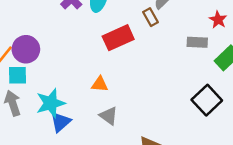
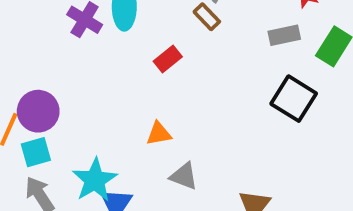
red rectangle: (118, 38) -> (168, 59), size x0.6
black square: (207, 100) -> (294, 99), moved

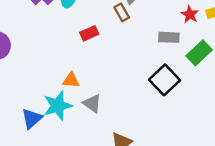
gray triangle: (184, 176) -> (92, 103), moved
cyan star: (95, 180) -> (58, 106), moved

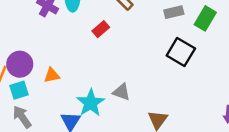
orange triangle: (71, 80) -> (52, 75), moved

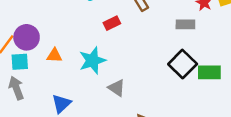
green rectangle: (205, 18) -> (209, 72), moved, turned 45
cyan star: (91, 103) -> (92, 61), moved

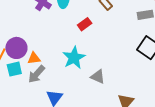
orange triangle: (54, 56) -> (34, 58), moved
gray arrow: (16, 88) -> (37, 74), moved, turned -108

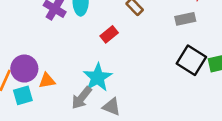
gray arrow: (37, 74) -> (82, 98), moved
gray triangle: (98, 77) -> (112, 107), moved

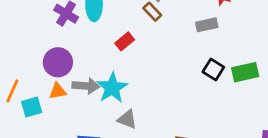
black square: (191, 60) -> (213, 69), size x0.7
purple circle: (24, 69) -> (58, 62), moved
gray arrow: (82, 98) -> (86, 86), moved, turned -125

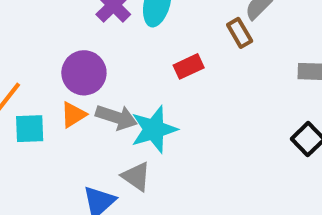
orange triangle: (58, 91) -> (73, 115), turned -36
gray triangle: (127, 119) -> (136, 176), moved

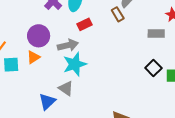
red rectangle: (189, 66) -> (85, 24), moved
gray arrow: (116, 117) -> (68, 45), moved, turned -30

